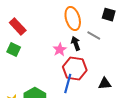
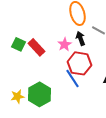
red rectangle: (18, 27) -> (36, 47), moved
blue line: (68, 84) -> (72, 78), turned -48

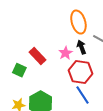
green square: (18, 44) -> (19, 70), moved
blue line: (72, 78) -> (82, 95), moved

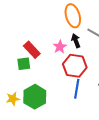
green square: (19, 70) -> (24, 64), moved, turned -32
blue line: (82, 95) -> (77, 89), turned 42

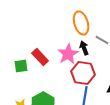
pink star: (60, 47) -> (68, 54), size x1.5
green square: (24, 64) -> (21, 66), moved

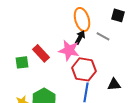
black arrow: (84, 48) -> (80, 37), moved, turned 48
pink star: (68, 54) -> (69, 50), turned -30

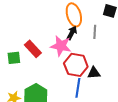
gray line: (103, 36) -> (95, 32), turned 64
black triangle: (114, 84) -> (94, 73), moved

